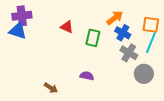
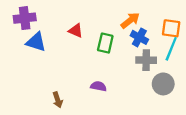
blue triangle: (18, 31) -> (36, 42), moved
gray cross: (129, 53) -> (146, 60), turned -30
brown arrow: (51, 88) -> (58, 100), turned 40

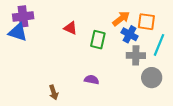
orange square: (171, 28) -> (146, 22), moved
blue triangle: (36, 42) -> (18, 32), moved

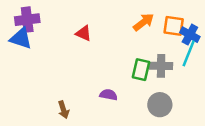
blue cross: (130, 34) -> (190, 35), moved
green rectangle: (98, 40) -> (141, 70), moved
gray circle: (152, 78) -> (160, 105), moved

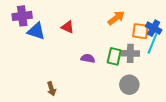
orange square: (174, 26) -> (140, 31), moved
blue triangle: (21, 38) -> (36, 31), moved
purple semicircle: (109, 95) -> (88, 58), moved

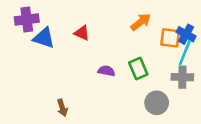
gray cross: (130, 53) -> (182, 77), moved
green rectangle: (114, 56) -> (138, 69), turned -36

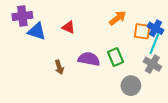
purple semicircle: (106, 71) -> (89, 59), size x1.5
gray cross: (182, 77) -> (152, 64), turned 30
brown arrow: (62, 108) -> (59, 67), moved

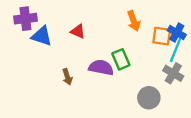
orange arrow: (118, 18) -> (134, 21), turned 108
green rectangle: (116, 57) -> (121, 59), moved

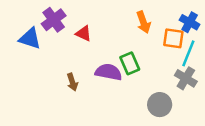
purple cross: (25, 19) -> (54, 20), moved, turned -30
blue cross: (177, 33) -> (190, 22), moved
blue triangle: (42, 36) -> (30, 38), moved

